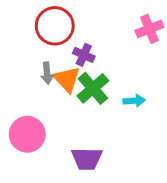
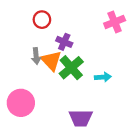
red circle: (55, 26) -> (42, 20), size x0.6
purple trapezoid: (87, 159) -> (81, 118), moved

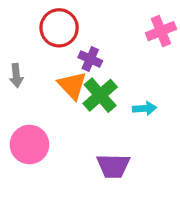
red circle: (42, 20) -> (59, 28), size x1.5
gray arrow: (36, 56) -> (16, 75), moved

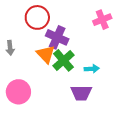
purple cross: (90, 59) -> (57, 37), size x1.5
purple trapezoid: (113, 166) -> (81, 93), moved

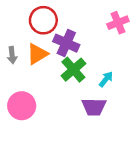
orange triangle: (46, 54) -> (37, 54), moved, turned 42
cyan arrow: (92, 69) -> (106, 79), turned -48

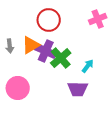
red circle: (43, 20) -> (49, 20), moved
purple cross: (66, 43) -> (46, 51), moved

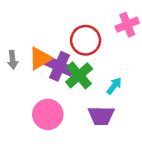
red circle: (49, 20) -> (86, 40), moved
pink circle: (18, 88) -> (48, 114), moved

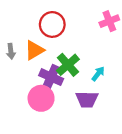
red circle: (86, 40) -> (52, 24), moved
purple cross: (60, 66) -> (51, 77), moved

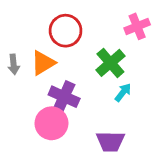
green cross: (68, 65) -> (110, 63), moved
purple trapezoid: (87, 99) -> (110, 142), moved

